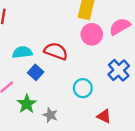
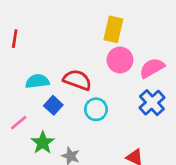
pink semicircle: (120, 26) -> (152, 68), moved
cyan circle: (83, 88) -> (96, 109), moved

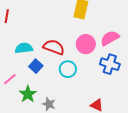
pink circle: (120, 60) -> (86, 44), moved
blue cross: (152, 103) -> (110, 64), turned -30

